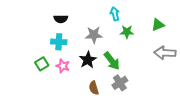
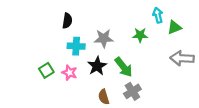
cyan arrow: (115, 14) -> (158, 15), moved
black semicircle: (61, 19) -> (67, 21), turned -80
cyan cross: (59, 42) -> (76, 46), moved

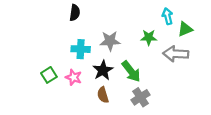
black semicircle: (67, 21) -> (75, 13), moved
gray arrow: (182, 58) -> (176, 54), moved
brown semicircle: (104, 97) -> (103, 95), moved

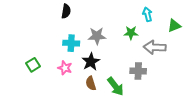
green triangle: (185, 29) -> (174, 26), moved
green arrow: (131, 71) -> (115, 86), moved
green square: (49, 75) -> (33, 65), moved
gray cross: (141, 97) -> (138, 71), moved, turned 35

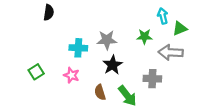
black semicircle: (66, 11) -> (49, 13), moved
green triangle: (174, 26) -> (180, 28), moved
black star: (91, 62) -> (113, 65), moved

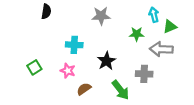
gray star: (107, 40) -> (101, 16), moved
brown semicircle: (100, 92) -> (84, 89), moved, turned 72

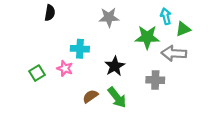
green star: (137, 34) -> (147, 37), size x1.5
pink star: (68, 71) -> (65, 68), moved
green arrow: (120, 90) -> (117, 97), moved

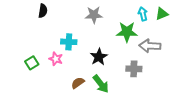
green triangle: (183, 29) -> (162, 14), moved

